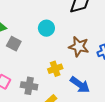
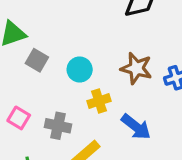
cyan circle: (46, 28) -> (80, 69), moved

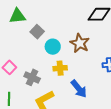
gray square: (37, 60) -> (37, 32), moved
brown star: (136, 68) -> (80, 43), moved

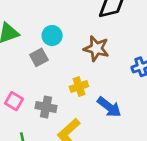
gray square: (37, 32) -> (39, 57), moved, turned 32
cyan circle: (53, 47) -> (52, 36), moved

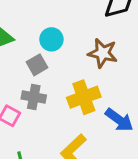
yellow cross: (79, 87) -> (84, 97), size x1.5
gray cross: (46, 107) -> (34, 97), moved

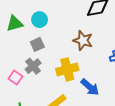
cyan circle: (51, 39) -> (40, 20), moved
gray cross: (34, 97) -> (33, 66), turned 35

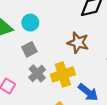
gray cross: (33, 66) -> (37, 73), moved

